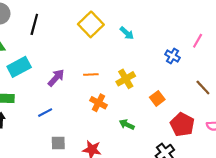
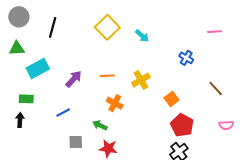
pink line: (198, 41) -> (215, 32), moved, turned 56
green arrow: (127, 125) -> (100, 125), moved
red pentagon: (182, 125) -> (182, 125), moved

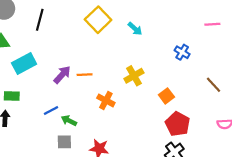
orange line: (107, 76) -> (85, 75), moved
green arrow: (100, 125) -> (69, 121), moved

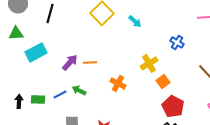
yellow cross: (134, 76) -> (149, 63), moved
green rectangle: (12, 96) -> (38, 99), moved
orange cross: (106, 100) -> (118, 83), moved
green arrow: (69, 121) -> (79, 90), moved

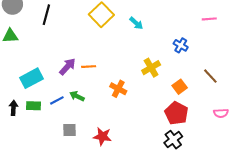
cyan rectangle: (36, 52) -> (31, 78), moved
orange square: (163, 81) -> (180, 87), moved

